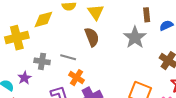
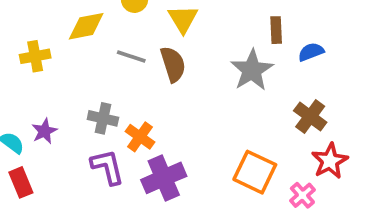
yellow cross: (17, 38) -> (35, 56), size x0.7
gray line: (68, 57) -> (131, 56), moved
gray cross: (42, 61) -> (103, 118), moved

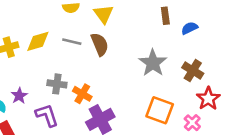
yellow diamond: (86, 26) -> (38, 41), moved
gray star: (252, 70) -> (153, 63), moved
purple L-shape: (107, 167) -> (47, 115), moved

